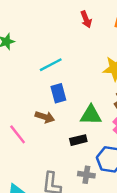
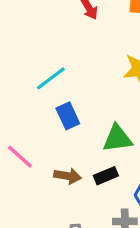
brown arrow: (45, 117) -> (68, 176), moved
pink line: (18, 134) -> (20, 157), moved

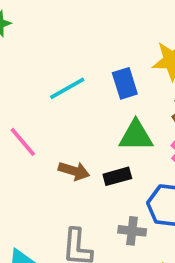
cyan line: (51, 78) -> (67, 88), moved
blue rectangle: (68, 116) -> (125, 83), moved

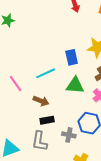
cyan line: (67, 88) -> (46, 73), moved
black rectangle: (117, 176) -> (47, 120), moved

